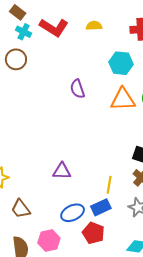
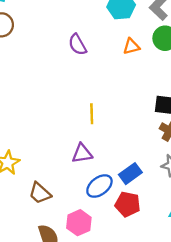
orange triangle: (123, 99) -> (131, 46), size x0.6
purple triangle: (62, 171) -> (82, 153), moved
yellow line: (109, 185) -> (92, 114), moved

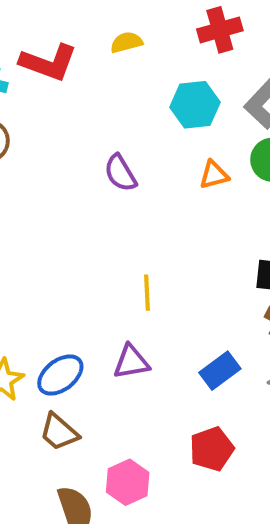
blue rectangle: (130, 174) -> (220, 371), moved
blue ellipse: (99, 186) -> (60, 375), moved
red pentagon: (128, 204) -> (212, 449), turned -30

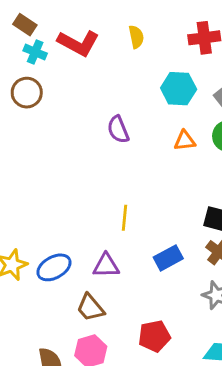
yellow semicircle: (126, 42) -> (136, 37), turned 85
blue rectangle: (220, 371) -> (168, 258), moved
brown trapezoid: (59, 432) -> (90, 308), moved

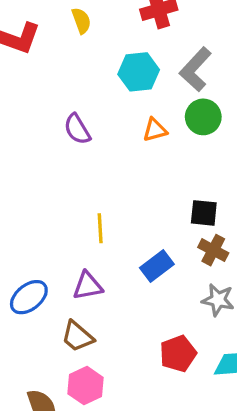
red pentagon: (154, 336) -> (178, 354), moved

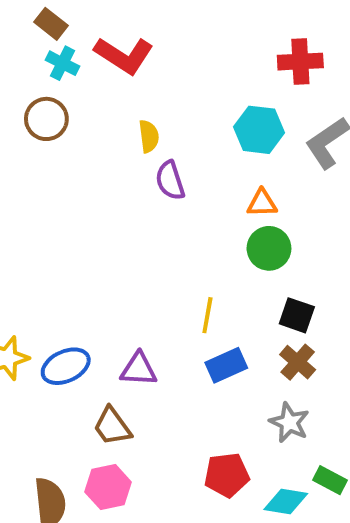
yellow semicircle: (81, 21) -> (149, 136), moved
green circle: (203, 117) -> (269, 248), moved
yellow line: (100, 228) -> (207, 315), moved

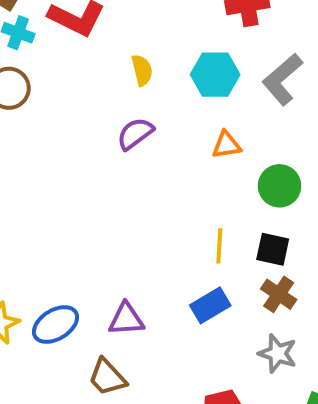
yellow semicircle: (149, 136) -> (142, 70), moved
purple semicircle: (170, 180) -> (135, 134), turned 78
green circle: (269, 248) -> (280, 186), moved
yellow line: (207, 315) -> (219, 246), moved

